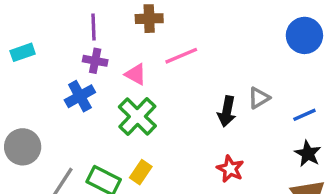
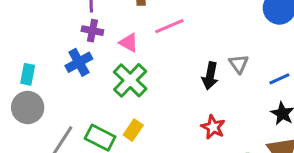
cyan rectangle: (23, 52) -> (28, 74), moved, turned -60
gray triangle: (259, 98) -> (239, 64), turned -35

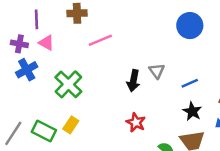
purple cross: (92, 31) -> (19, 44), moved
pink triangle: (129, 43) -> (46, 43), moved

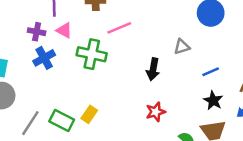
gray triangle: (157, 71) -> (182, 47), moved, turned 49
green cross: (68, 84) -> (92, 54), moved, turned -32
red star: (136, 122) -> (156, 112), turned 30

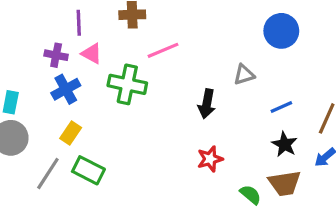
yellow rectangle: (89, 114) -> (71, 133), moved

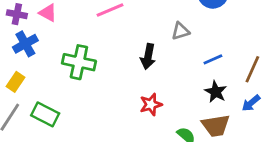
green cross: (127, 84) -> (79, 62), moved
yellow rectangle: (71, 133) -> (15, 82), moved

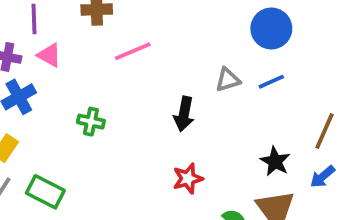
blue line: (213, 59) -> (271, 82), moved
green cross: (79, 62) -> (91, 122), size x0.6

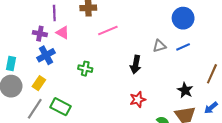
blue arrow: (323, 177) -> (211, 108), moved

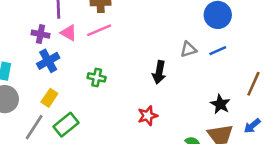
pink line: (108, 30) -> (99, 30), moved
yellow rectangle: (39, 83) -> (49, 98), moved
red star: (138, 100) -> (148, 116), moved
green rectangle: (60, 107) -> (66, 125), turned -66

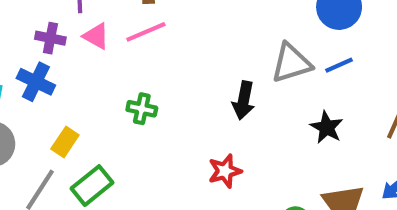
gray triangle: (188, 49) -> (291, 63), size x1.5
blue cross: (48, 61) -> (36, 82), moved, turned -35
black star: (220, 104) -> (327, 127), moved

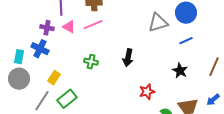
gray triangle: (291, 63) -> (158, 23), moved
black arrow: (244, 100) -> (128, 58), moved
red star: (225, 171) -> (147, 92), moved

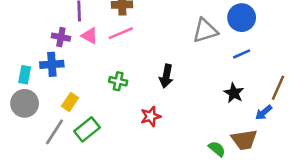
blue cross: (40, 49) -> (52, 64), turned -30
red star: (147, 92) -> (151, 116), moved
blue arrow: (213, 100) -> (264, 112), moved

